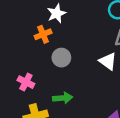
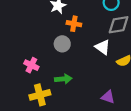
orange cross: (43, 34) -> (74, 24), moved, turned 32

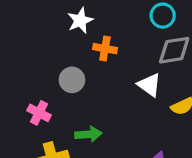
gray circle: (62, 44) -> (72, 80), moved

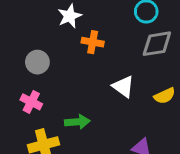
gray circle: (72, 80) -> (37, 62), moved
white triangle: (149, 85) -> (123, 87), moved

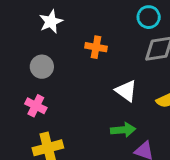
white star: (70, 16) -> (51, 22), moved
green arrow: (77, 122) -> (123, 130), moved

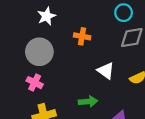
gray circle: (42, 67) -> (39, 52), size x1.5
green arrow: (123, 130) -> (88, 102), moved

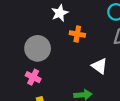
white star: (46, 16) -> (60, 13), moved

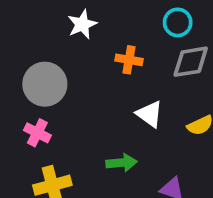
orange cross: (77, 34) -> (129, 60), moved

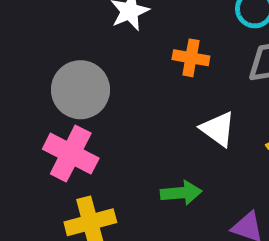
pink cross: (37, 133) -> (71, 154), size x1.5

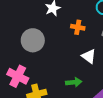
pink cross: (71, 154) -> (18, 76), moved

